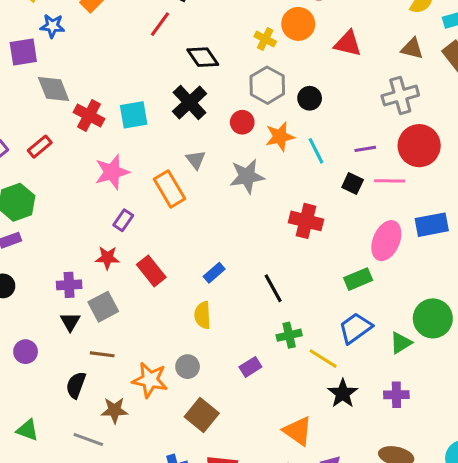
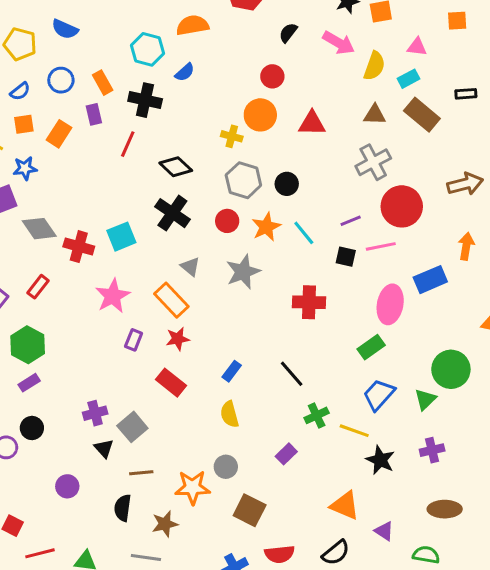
red star: (107, 258) -> (178, 339), moved

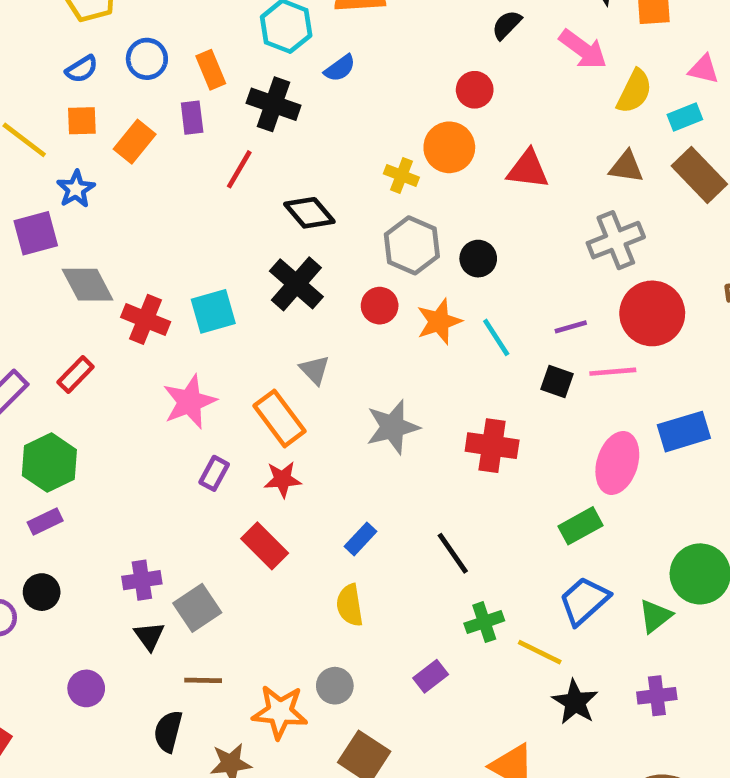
blue star: (25, 168) -> (76, 189), turned -30
gray star: (243, 272) -> (393, 427), moved

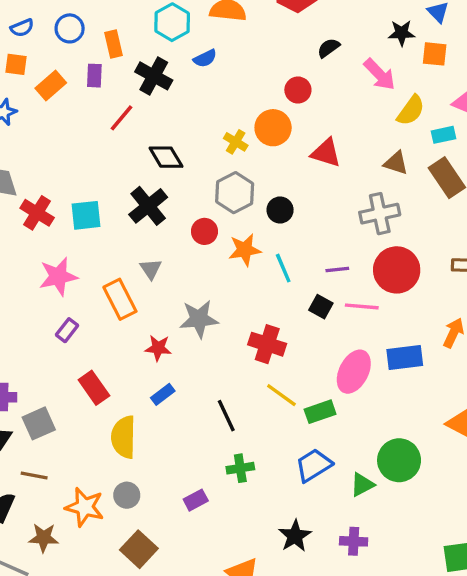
red star: (282, 479) -> (158, 348), moved
yellow semicircle: (350, 605) -> (124, 437), moved, size x1.4
yellow line: (540, 652) -> (281, 395), moved

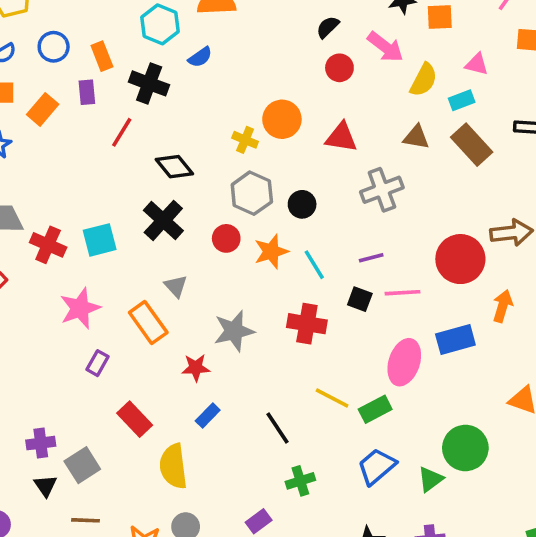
red circle: (298, 90) -> (339, 68), moved
gray cross: (380, 214) -> (382, 190), moved
red circle: (397, 270) -> (460, 259), moved
red cross: (267, 344) -> (307, 324), moved

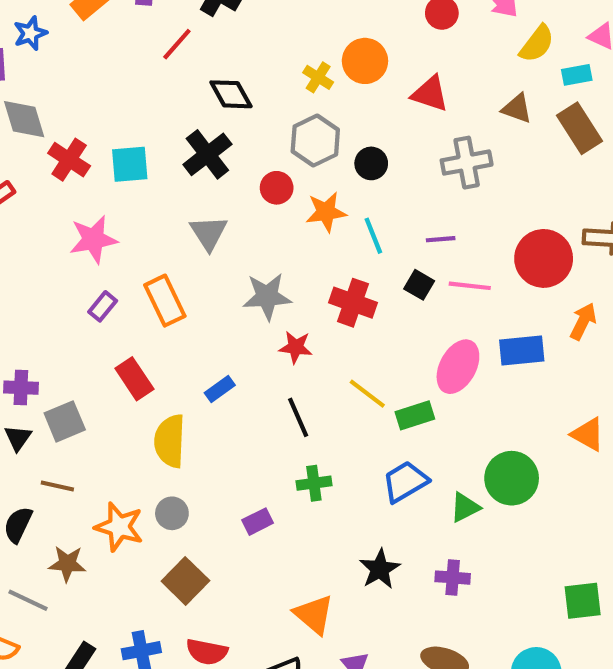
gray triangle: (176, 286) -> (209, 233), size x1.4
orange rectangle: (148, 323) -> (165, 301), moved
red star: (196, 368) -> (296, 347), moved

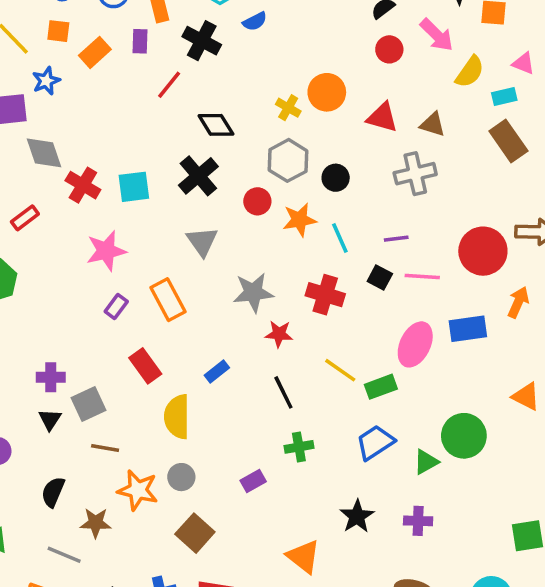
brown triangle: (517, 108) -> (433, 124), moved
brown line: (57, 486) -> (105, 448), moved

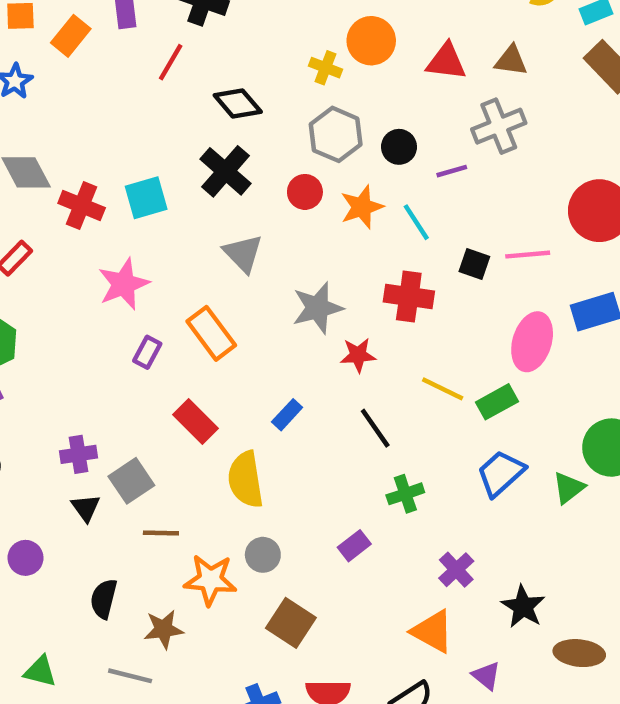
purple line: (396, 239) -> (452, 171), moved
black star: (357, 516) -> (523, 607), moved
purple cross: (418, 521) -> (456, 570), moved, turned -36

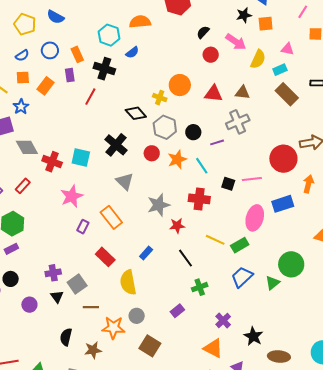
black diamond: (238, 103) -> (136, 113), moved
cyan square: (146, 198) -> (81, 157), turned 30
purple circle: (25, 558) -> (29, 305), moved

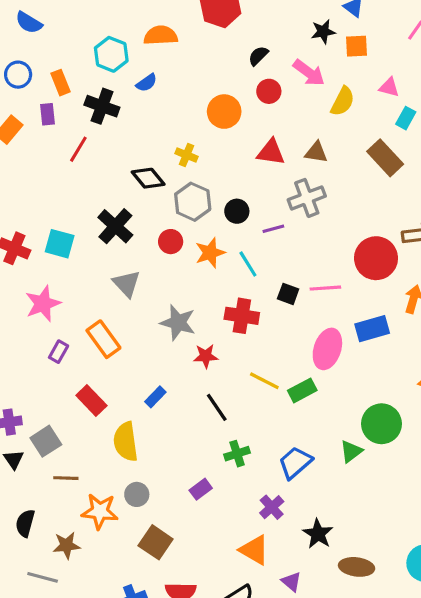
cyan rectangle: (280, 70) -> (406, 118), moved, turned -40
orange circle: (180, 85) -> (224, 112), moved
gray star: (159, 205) -> (178, 323), turned 30
blue trapezoid: (242, 277) -> (295, 463), moved

